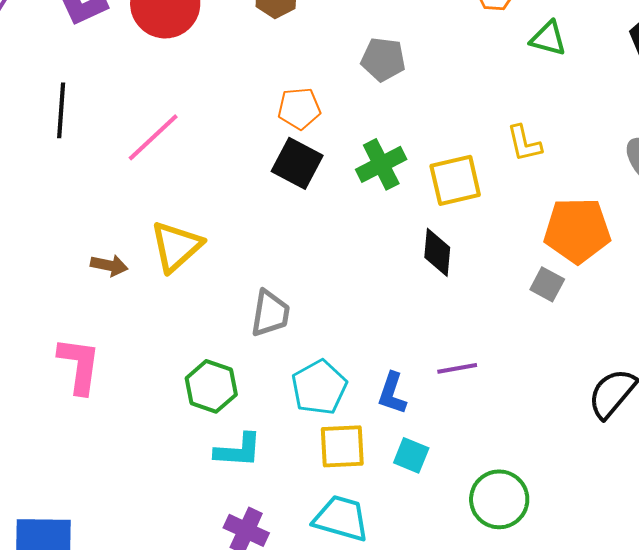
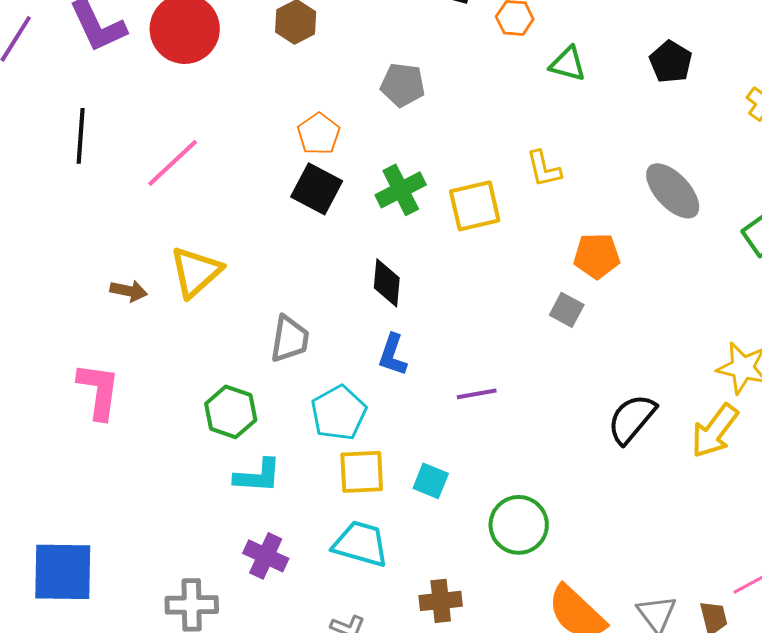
orange pentagon: (299, 108) -> (319, 134), turned -30
orange pentagon: (577, 230) -> (597, 256), size x0.7
black diamond: (437, 252) -> (387, 283), moved
blue L-shape: (392, 393) -> (393, 355), moved

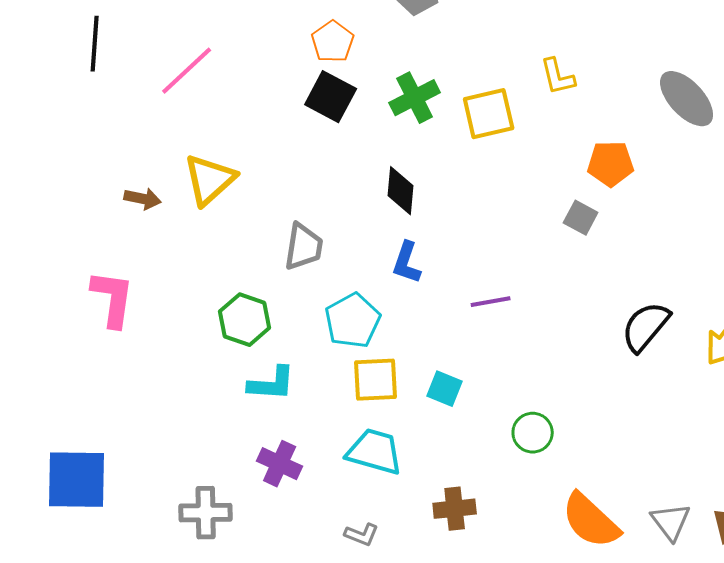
green circle: (519, 525) -> (533, 433), size x0.7

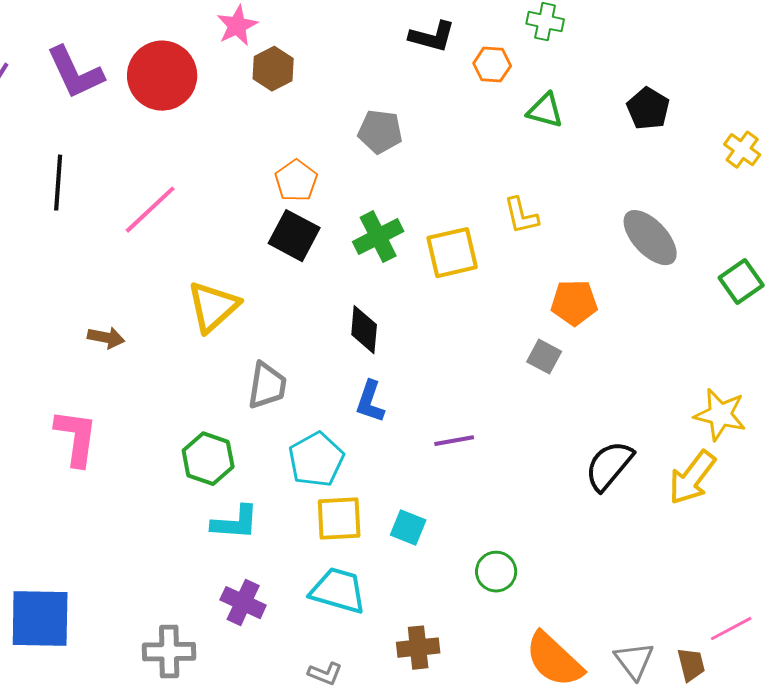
yellow triangle: (210, 180) -> (213, 307), moved

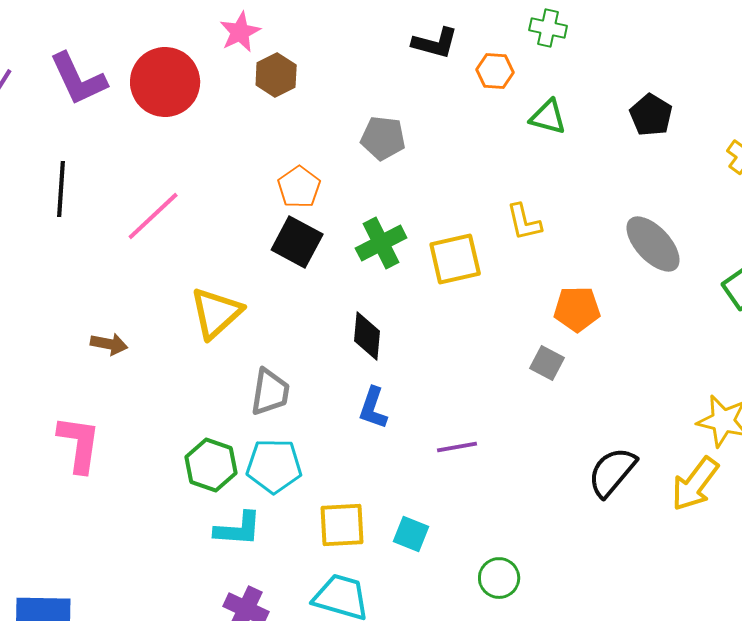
cyan pentagon: (316, 460) -> (274, 466), moved, turned 30

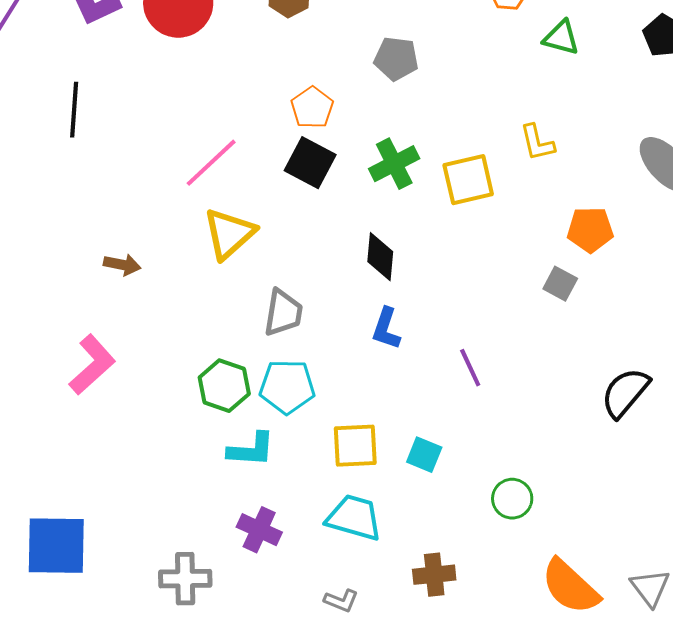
pink line: (153, 216) -> (211, 163), moved
pink L-shape: (79, 444) -> (92, 365), turned 40
purple line: (457, 447) -> (470, 368), turned 75

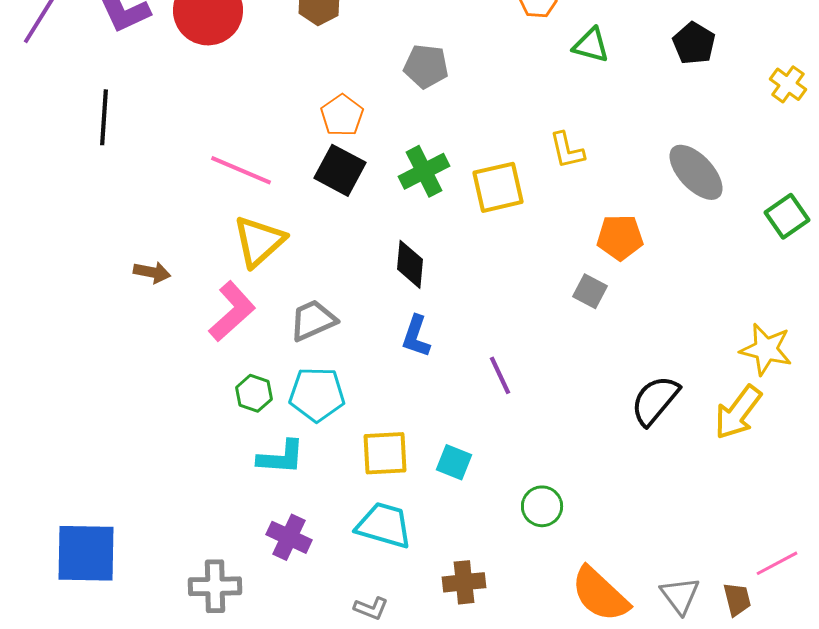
pink line: (211, 163) -> (241, 170), turned 66
gray trapezoid: (283, 313) -> (313, 320), turned -123
pink L-shape: (92, 365) -> (232, 311), moved
green hexagon: (224, 386) -> (254, 393), size x0.7

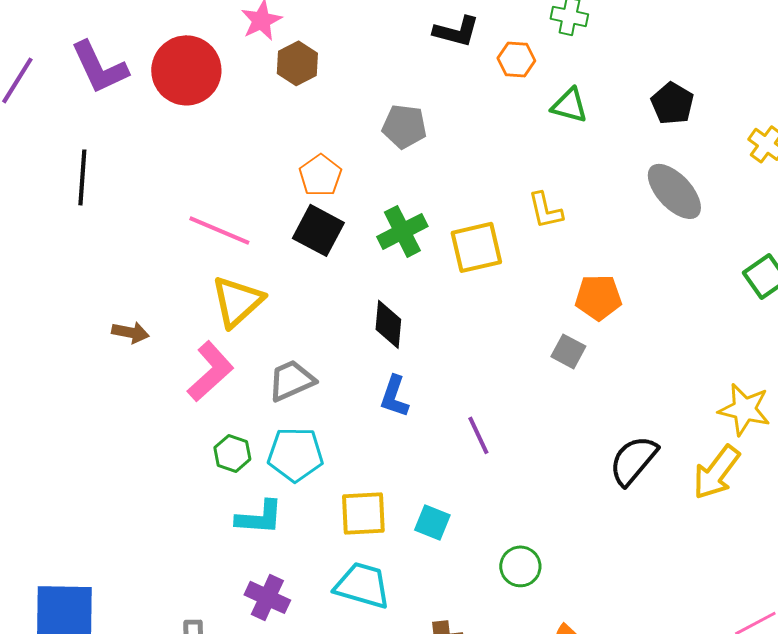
gray ellipse: (696, 172) -> (674, 191), moved

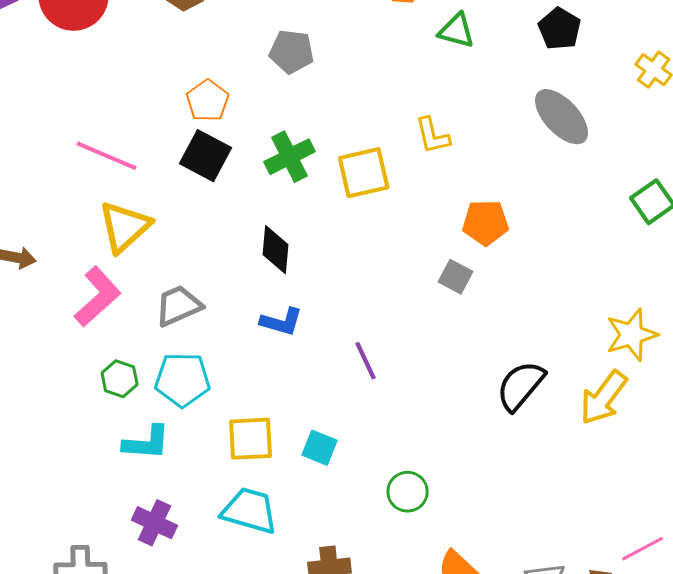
blue L-shape: (394, 396) -> (282, 322), turned -93
yellow star: (744, 409) -> (632, 335), turned -30

